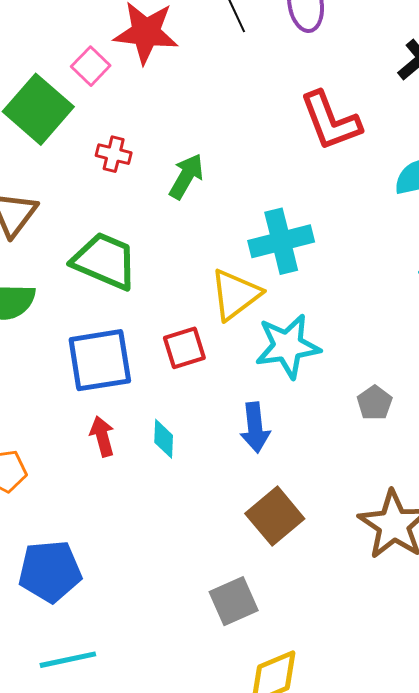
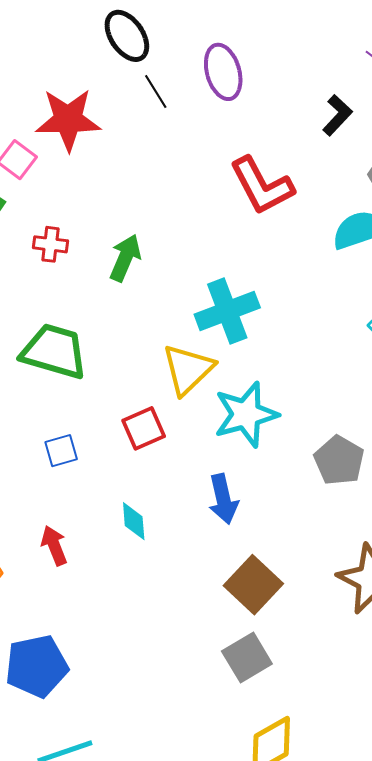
blue square: (100, 360) -> (61, 451), size x0.5
gray pentagon: (375, 403) -> (339, 460), size x1.4
red arrow: (102, 436) -> (54, 545), moved
gray square: (234, 601) -> (247, 658), moved

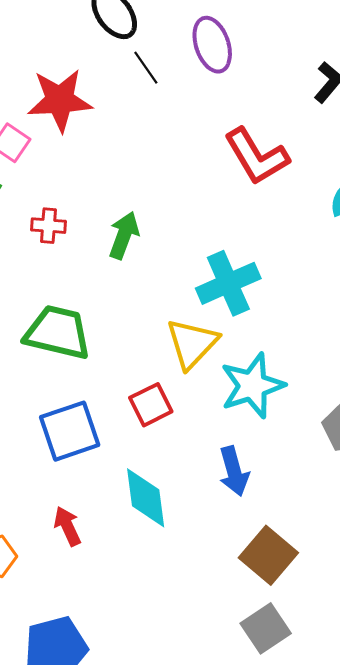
blue square: (61, 451) -> (70, 431), size x1.8
cyan diamond: (134, 521) -> (146, 498), size x1.6

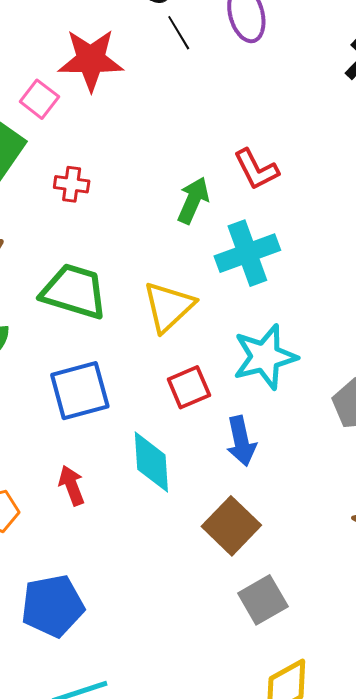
red L-shape: (257, 156) -> (256, 169), moved, size x0.7
green arrow: (124, 235) -> (193, 200), moved
yellow triangle: (192, 343) -> (169, 307), moved
red square: (151, 405) -> (189, 387), moved
brown square: (268, 555) -> (231, 526), moved

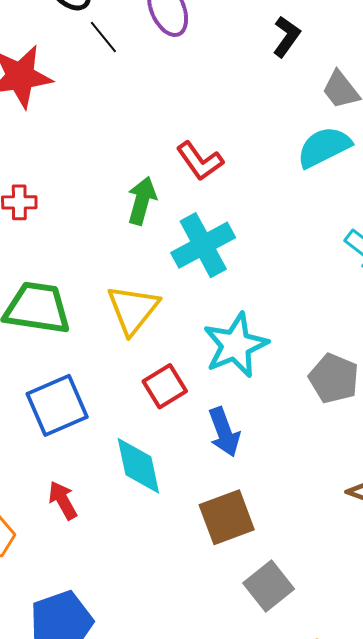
brown square: (231, 526) -> (227, 517), turned 34

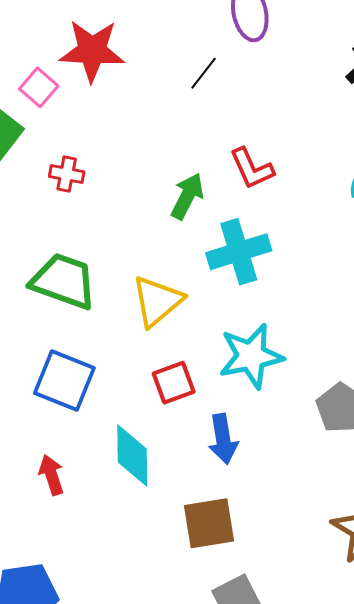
black line: (103, 37) -> (204, 73), moved, turned 66
blue square: (57, 405) -> (64, 381), turned 34

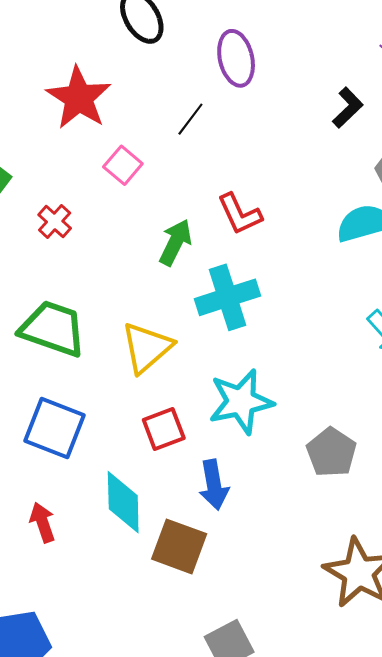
red star: (92, 51) -> (79, 98), turned 30
pink square: (39, 87) -> (123, 165), moved
red cross: (67, 174) -> (55, 221), turned 32
brown square: (209, 523) -> (179, 546), moved, turned 30

